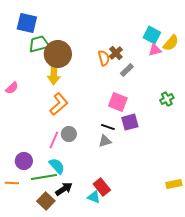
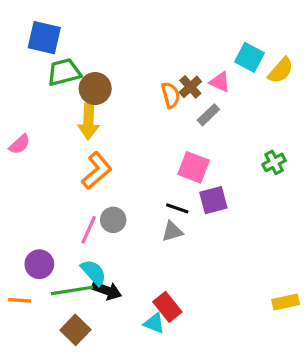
pink triangle: (155, 50) -> (220, 82), moved, turned 40
brown circle: (58, 54) -> (95, 89), size x0.7
black arrow: (64, 189) -> (107, 290), moved, turned 54

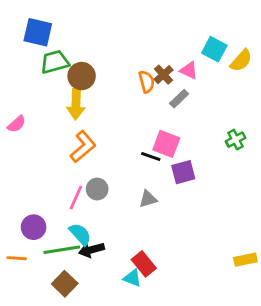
black line: (177, 208) -> (151, 157), moved
black arrow: (107, 290) -> (91, 250), turned 145

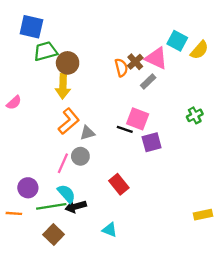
pink triangle: (189, 70) -> (156, 58), size x1.5
gray triangle: (148, 199) -> (87, 133), moved
red rectangle: (144, 264) -> (119, 184), moved

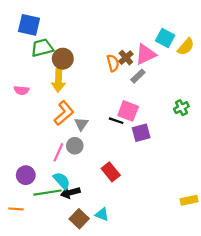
pink triangle: (156, 58) -> (146, 54), turned -50
pink semicircle: (14, 103) -> (21, 90), moved, turned 48
gray triangle: (87, 133) -> (81, 124), turned -40
orange line: (14, 213) -> (16, 209), moved
brown square: (54, 234) -> (79, 219), moved

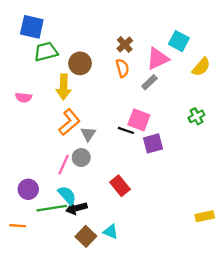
yellow semicircle: (186, 47) -> (201, 67), moved
brown cross: (126, 58) -> (125, 45), moved
brown circle: (63, 59) -> (80, 63), moved

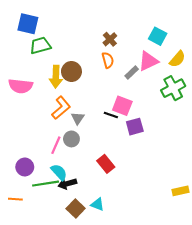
pink triangle: (158, 59) -> (148, 61), moved
brown circle: (80, 63) -> (71, 71), moved
pink semicircle: (24, 97) -> (21, 86), size x1.6
green cross: (196, 116) -> (173, 88), moved, size x1.6

